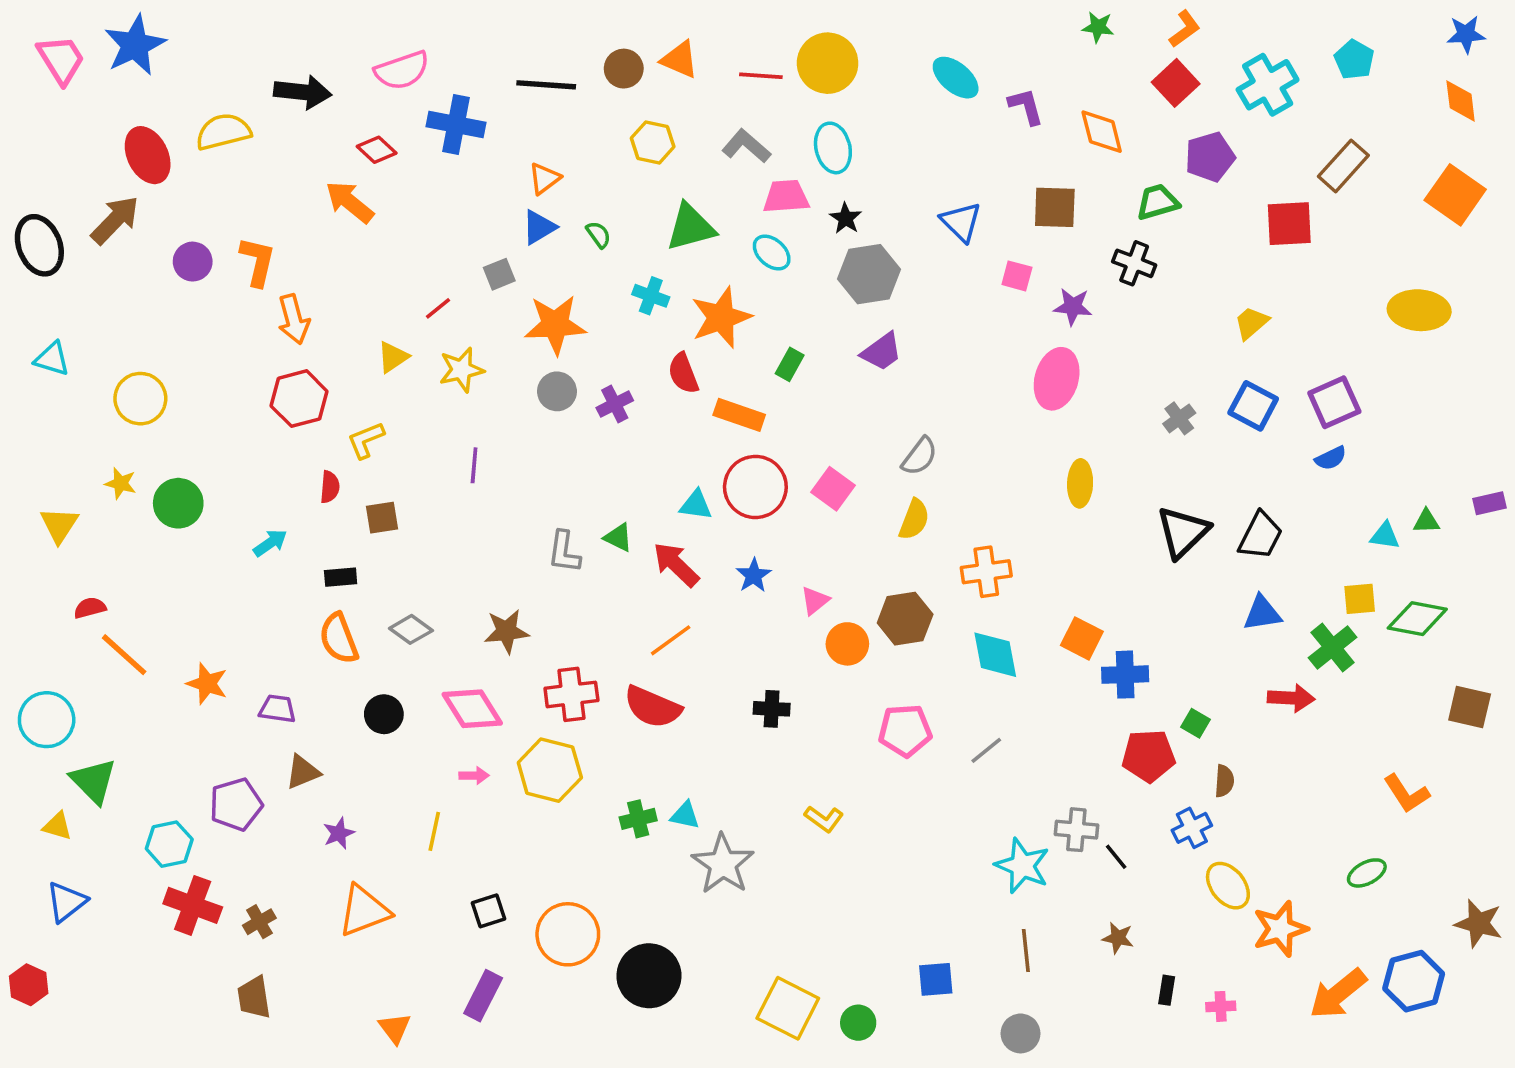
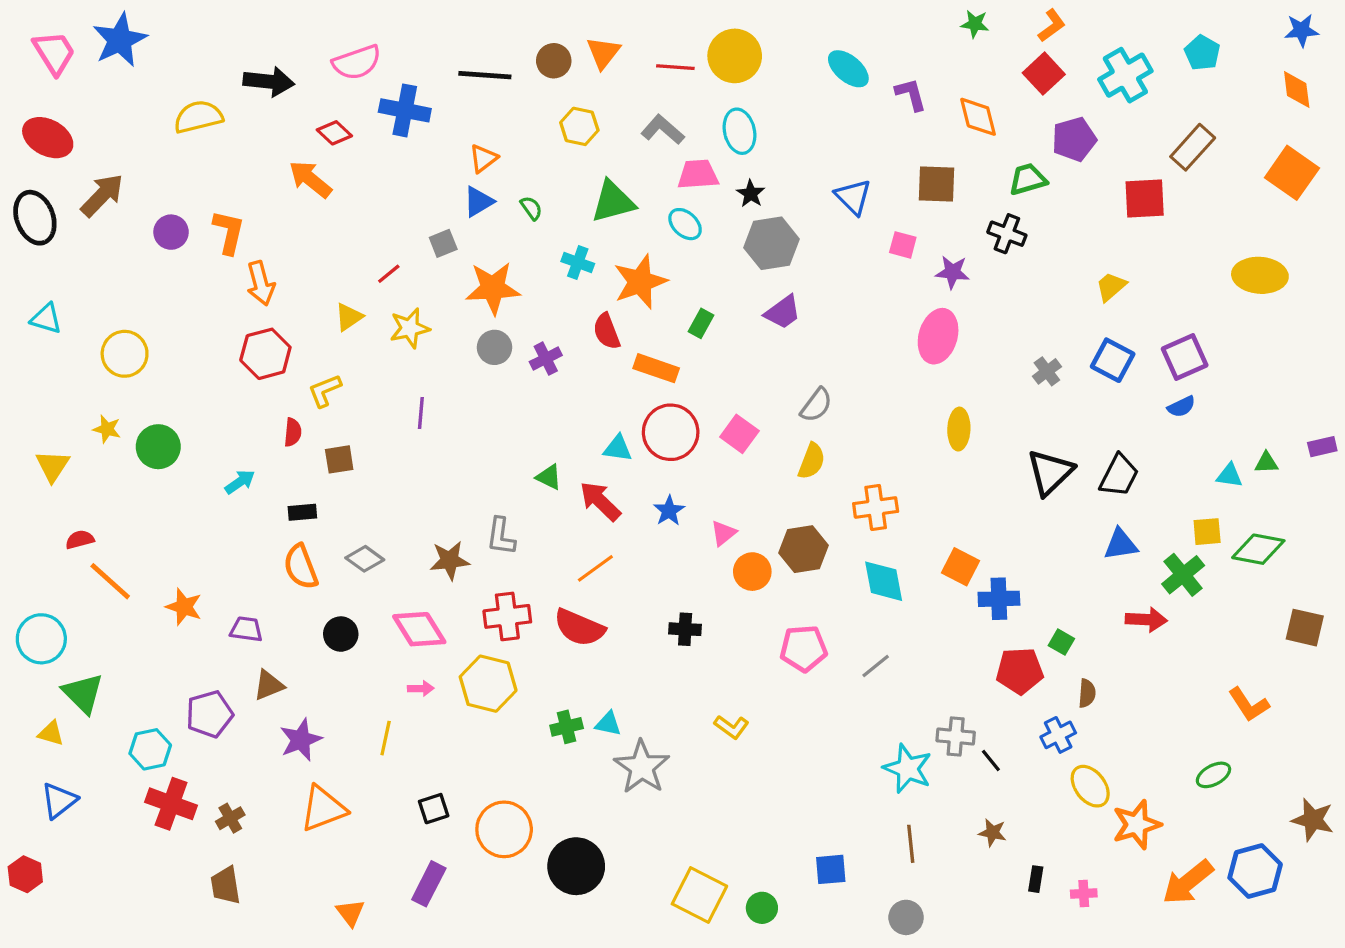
orange triangle: (680, 60) -> (603, 53), turned 45
red ellipse: (148, 155) -> (48, 138), moved, turned -36
gray L-shape: (564, 552) -> (501, 536), moved
purple star: (339, 833) -> (301, 740), size x1.5

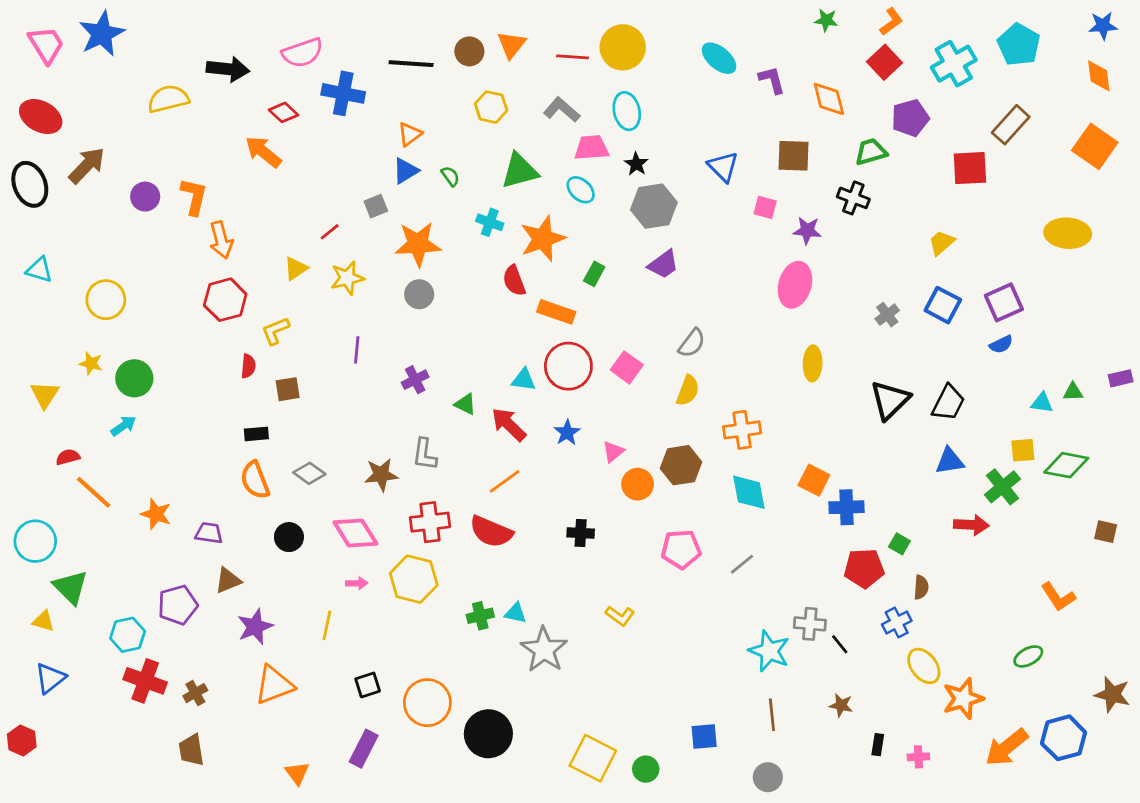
cyan pentagon: (1202, 53) -> (1019, 45), size x1.4
purple cross: (546, 359) -> (415, 380), moved
cyan arrow: (240, 482) -> (123, 426), moved
brown square: (1305, 628) -> (1106, 532), size x0.7

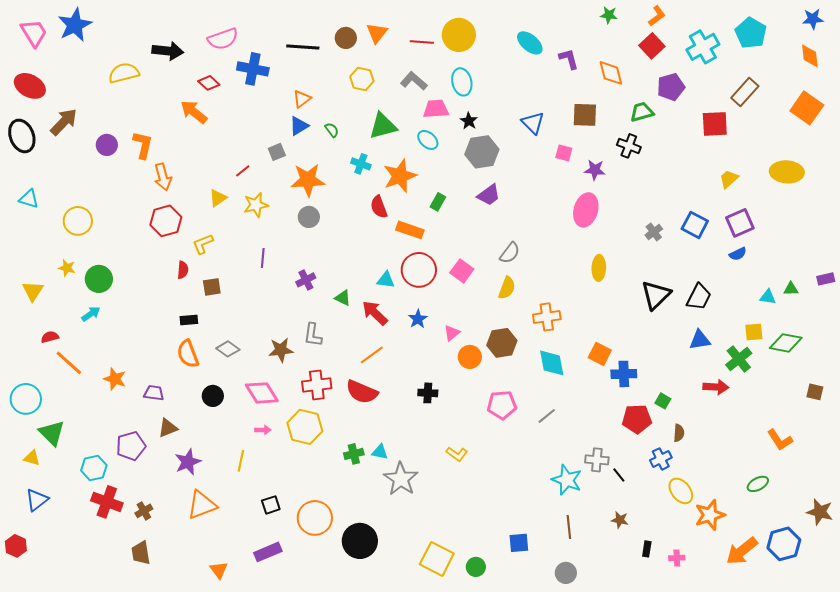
yellow trapezoid: (941, 243) -> (729, 179), moved
purple rectangle: (364, 749) -> (268, 552), turned 40

